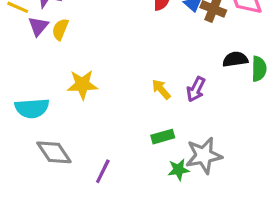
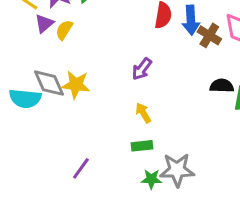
yellow arrow: (161, 89) -> (143, 113), moved
purple arrow: (196, 89) -> (142, 69), moved
gray diamond: (54, 152) -> (49, 83), moved

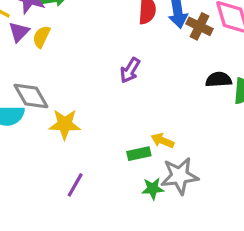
yellow star: (76, 85) -> (65, 124), moved
yellow arrow: (143, 113) -> (162, 141), moved, turned -30

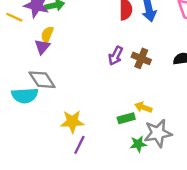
brown cross: (199, 26) -> (141, 58), moved
purple triangle: (19, 32) -> (42, 47), moved
yellow star: (65, 124) -> (72, 122), moved

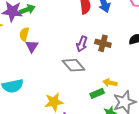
purple triangle: (42, 47) -> (32, 46), moved
gray diamond: (42, 80) -> (73, 65), moved

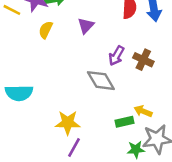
purple triangle: (32, 46) -> (86, 26), moved

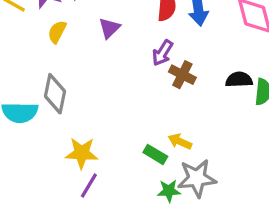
purple arrow: (116, 56) -> (163, 53), moved
gray diamond: (101, 81) -> (55, 94), moved, turned 40
green rectangle: (124, 122) -> (155, 154), turned 42

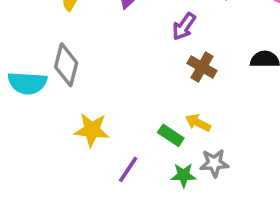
brown cross: (182, 75) -> (202, 67), moved
gray star: (197, 178) -> (214, 163), size x0.7
purple line: (89, 186) -> (128, 169), moved

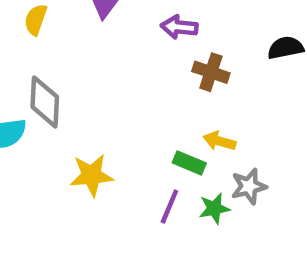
purple arrow: (184, 26) -> (179, 27), turned 72
purple line: (128, 169) -> (169, 207), moved

